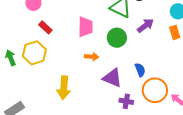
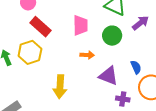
red rectangle: (45, 27) -> (40, 27), size x1.5

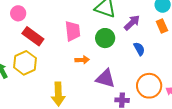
blue semicircle: (136, 67) -> (139, 49), moved

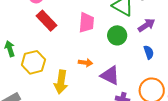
orange arrow: (82, 60) -> (85, 63), moved
yellow hexagon: (25, 63) -> (33, 62), moved

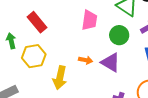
red rectangle: (47, 21) -> (37, 22), moved
purple triangle: (110, 75) -> (111, 62), moved

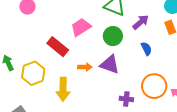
pink trapezoid: (89, 20) -> (81, 27), turned -120
red rectangle: (37, 22) -> (58, 47), moved

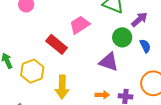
green circle: (113, 36) -> (122, 37), moved
orange arrow: (85, 67) -> (102, 95), moved

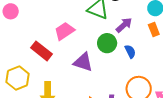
purple triangle: (109, 62) -> (83, 62), moved

